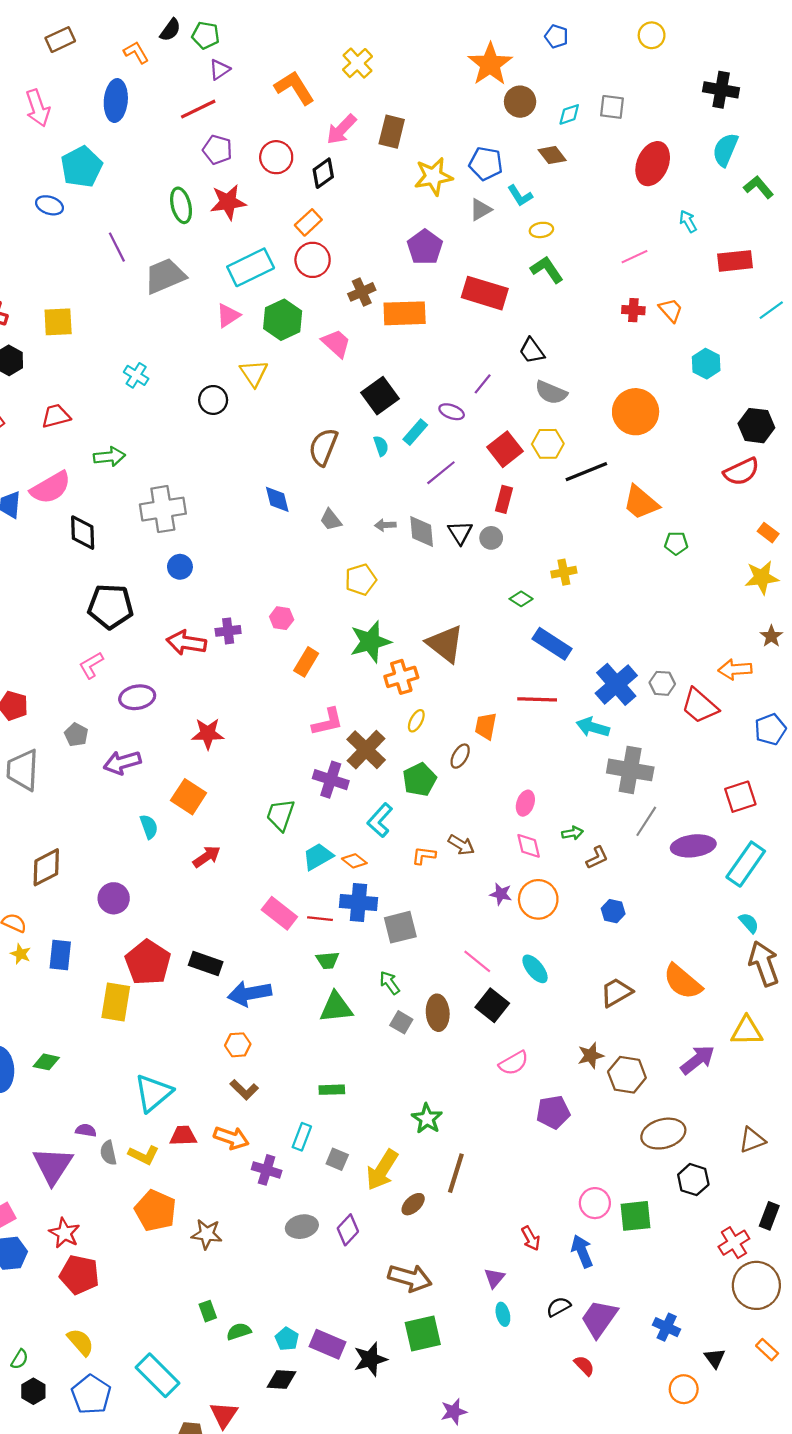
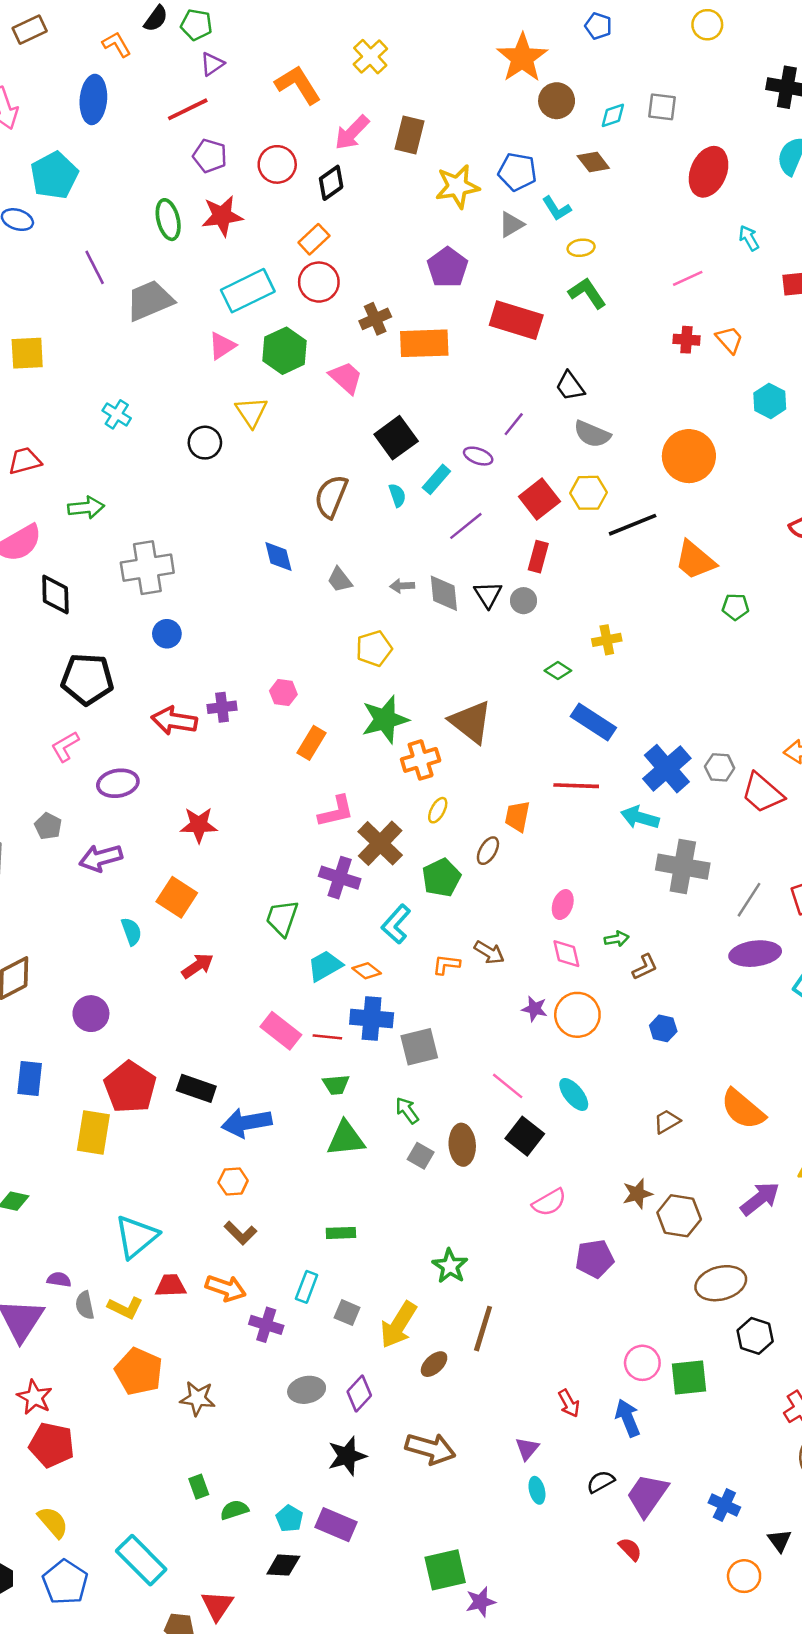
gray line: (646, 821) -> (749, 900), moved
brown trapezoid: (616, 992) -> (667, 1121), size x0.7
green square: (423, 1334) -> (445, 1570), moved
black star: (370, 1359) -> (347, 1456), moved

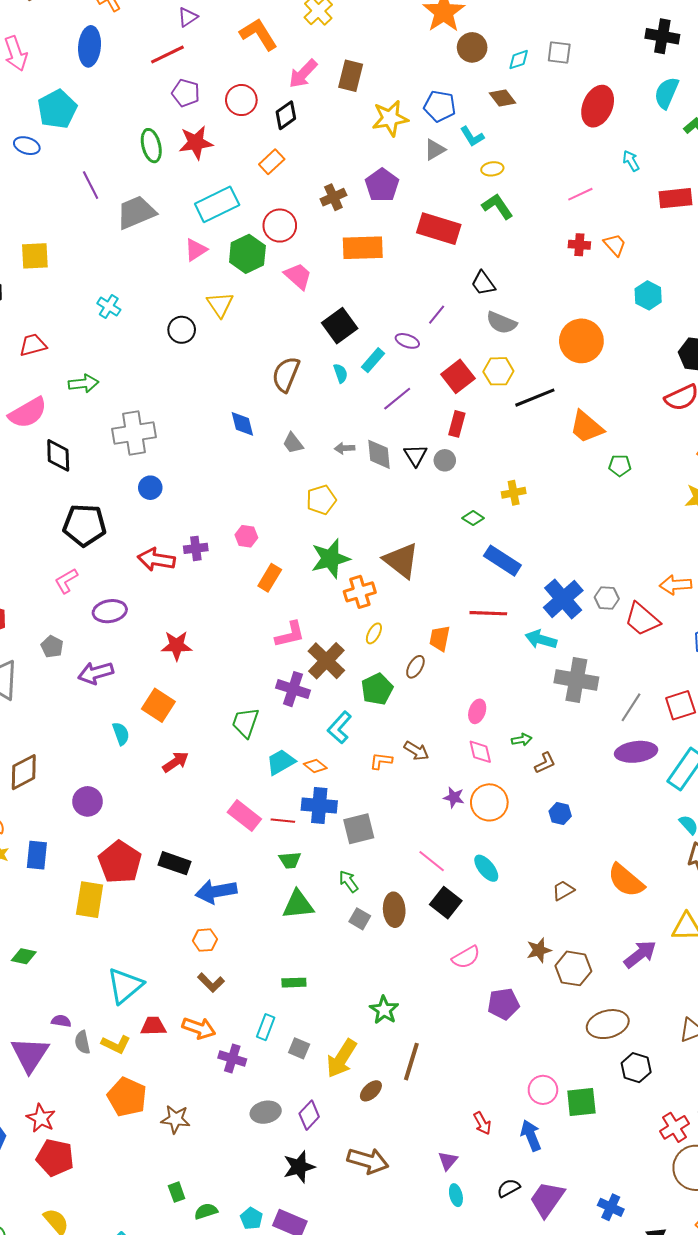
red circle: (319, 282) -> (280, 226), moved
brown cross: (375, 319) -> (333, 197), moved

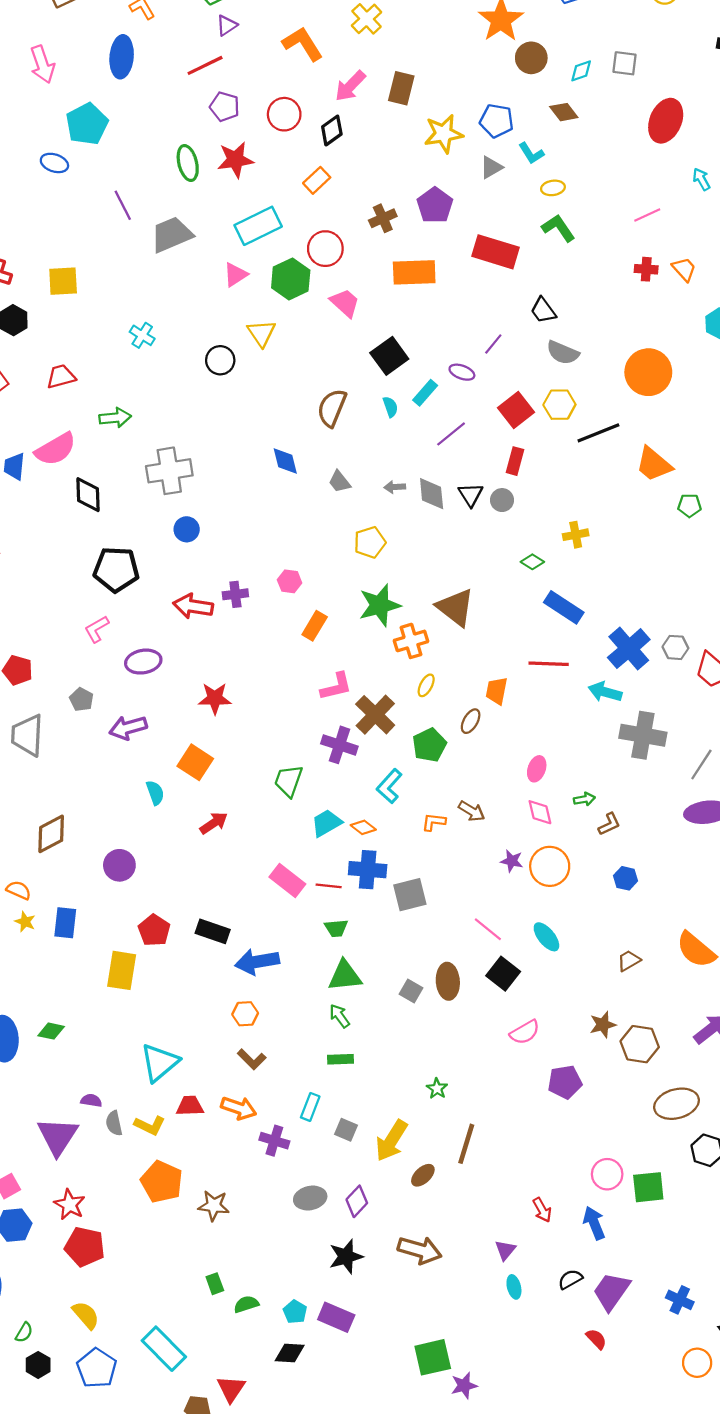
red pentagon: (120, 862) -> (154, 930), size x0.7
green arrow: (349, 881) -> (339, 1016), moved
green star: (384, 1010) -> (437, 1089), size x0.7

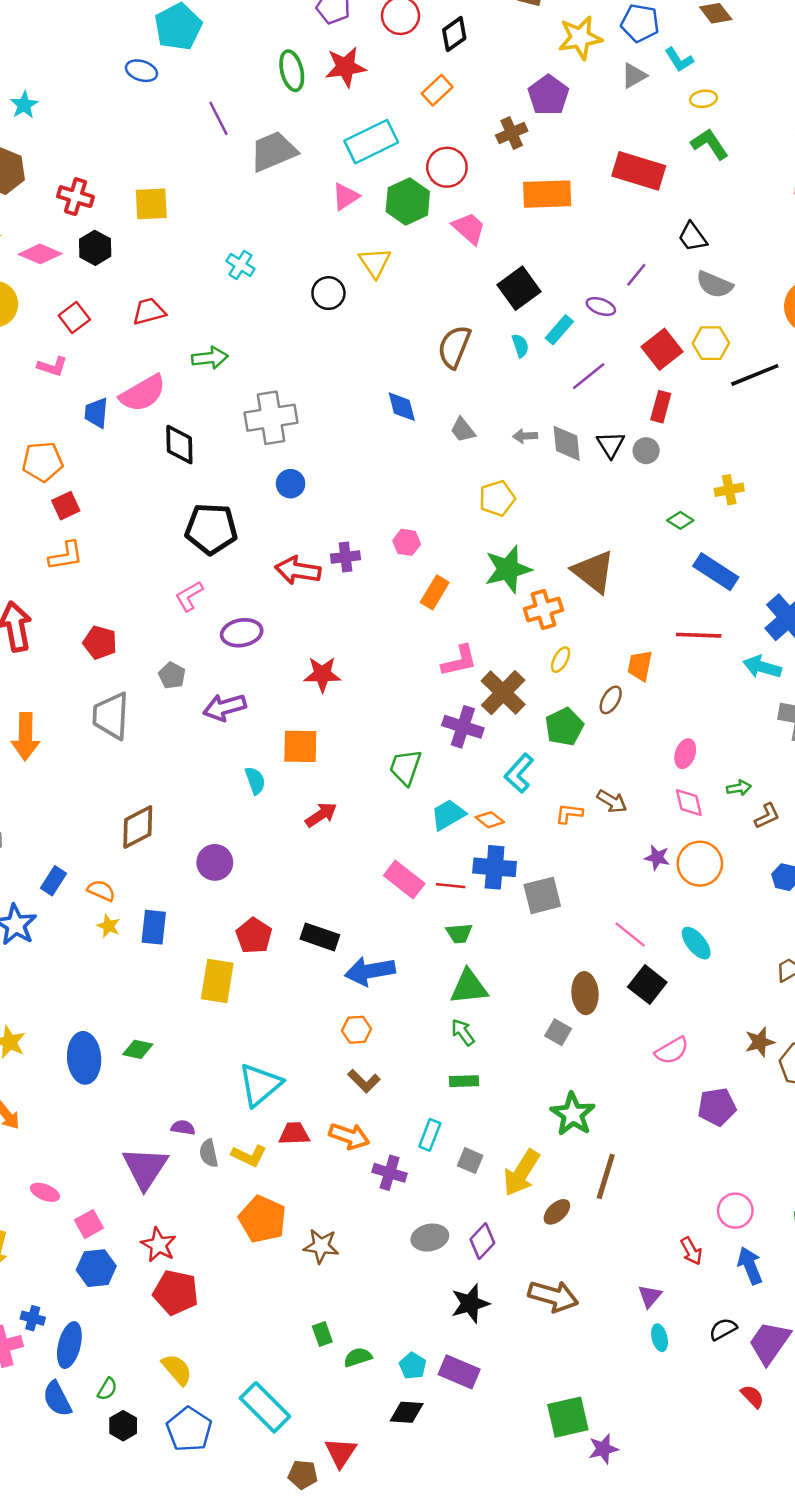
purple pentagon: (435, 205) -> (548, 95), moved
orange square: (195, 762) -> (300, 746), turned -32
gray square: (411, 991) -> (558, 1032), moved
green star: (437, 1089) -> (573, 1114), size x1.8
pink circle: (607, 1174) -> (735, 1211), moved

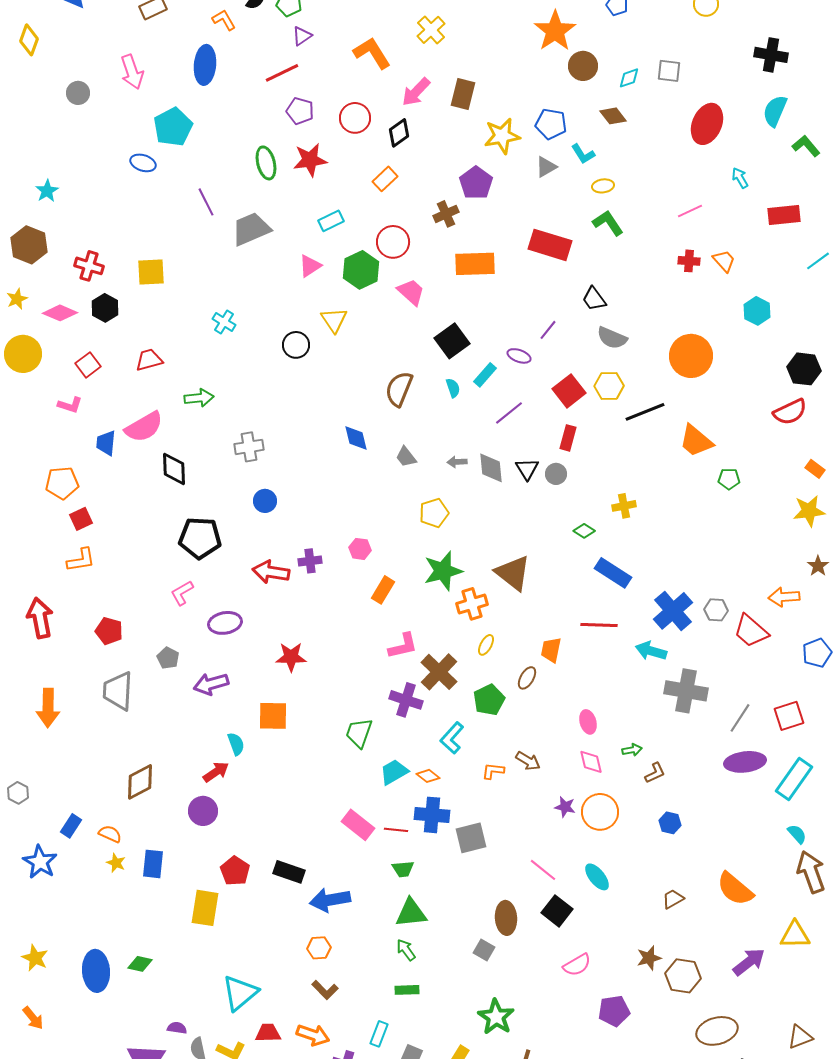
cyan rectangle: (371, 142) -> (331, 221), size x0.6
gray cross: (271, 418) -> (249, 447), size x0.7
pink ellipse: (685, 754) -> (588, 722), turned -35
red arrow: (321, 815) -> (216, 772), moved

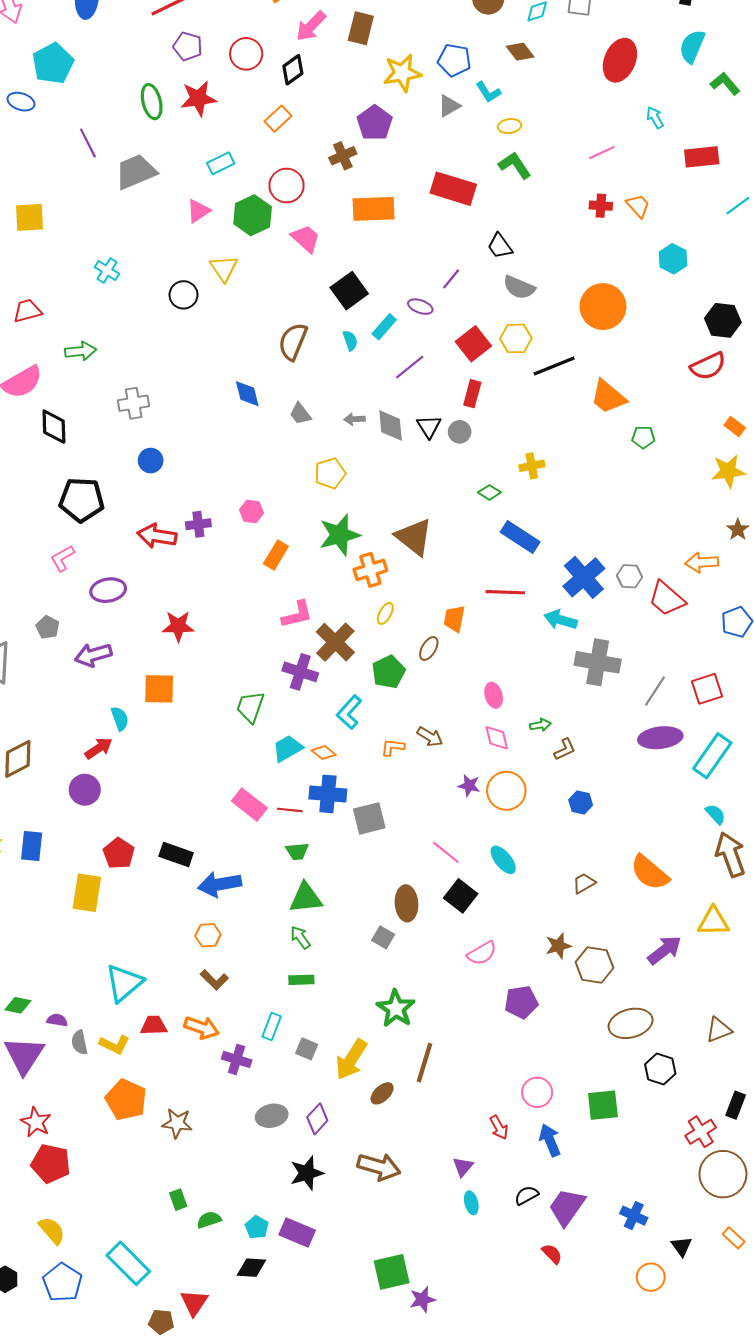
green diamond: (140, 964) -> (18, 1005), moved

